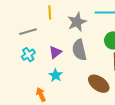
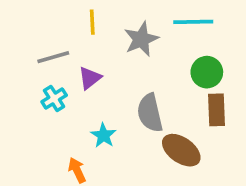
gray semicircle: (79, 50) -> (150, 113), moved
purple triangle: (55, 52) -> (90, 78), moved

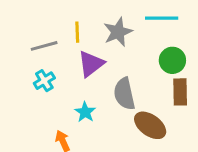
yellow line: (92, 22) -> (77, 32), moved
purple triangle: (90, 78) -> (91, 64), moved, size x1.4

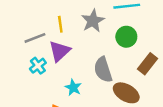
green circle: (172, 60) -> (126, 37), moved
purple triangle: (91, 64) -> (60, 51), moved
brown rectangle: (180, 92) -> (148, 64), turned 45

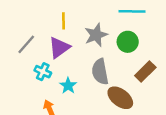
gray star: (93, 21) -> (96, 35), moved
gray line: (35, 38) -> (26, 44), moved, turned -35
cyan cross: (38, 66) -> (43, 72), moved, turned -35

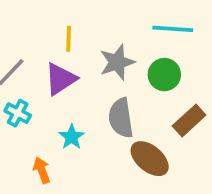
cyan cross: (43, 72) -> (18, 113), moved

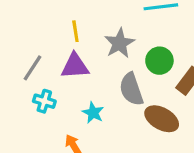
green circle: (164, 75) -> (159, 61), moved
purple triangle: (61, 79) -> (75, 66), turned 40

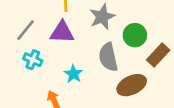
brown ellipse: (162, 119) -> (132, 85), turned -60

